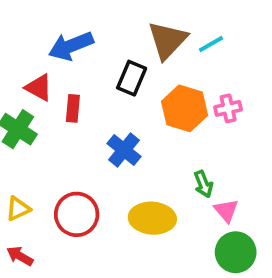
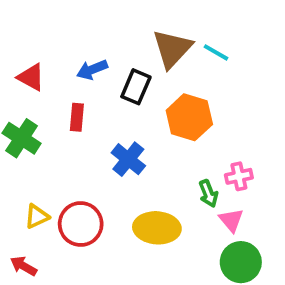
cyan line: (211, 44) -> (216, 52), turned 60
blue arrow: (71, 46) -> (92, 70), moved, size x0.7
red triangle: (39, 88) -> (31, 77), moved
pink cross: (228, 108) -> (239, 176), moved
yellow triangle: (18, 209) -> (37, 216), moved

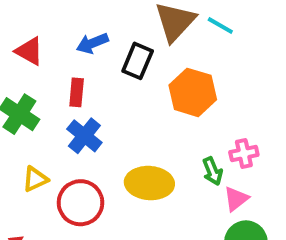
blue cross: (128, 159) -> (84, 136), moved
yellow triangle: (37, 216) -> (35, 179), moved
pink triangle: (231, 220) -> (236, 199), turned 32
yellow ellipse: (157, 228) -> (149, 183), moved

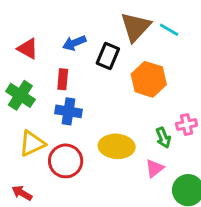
blue cross: (84, 136) -> (69, 111), turned -30
yellow triangle: (35, 179) -> (32, 143), size x1.4
pink triangle: (236, 199) -> (155, 168), moved

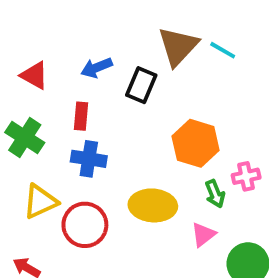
orange hexagon: (149, 79) -> (196, 143), moved

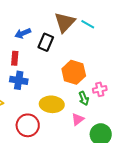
red circle: (85, 225) -> (28, 125), moved

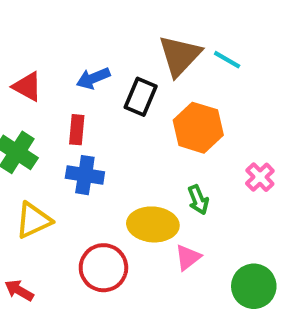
orange hexagon: (74, 72) -> (198, 128), moved
pink cross: (100, 89) -> (260, 177), moved, turned -32
green arrow: (84, 98) -> (198, 200), moved
pink triangle: (78, 119) -> (188, 257), moved

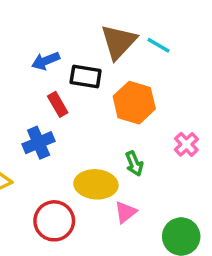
black rectangle: (141, 97) -> (86, 77), turned 76
red rectangle: (77, 130) -> (58, 104), moved, turned -35
blue cross: (85, 175) -> (39, 143), turned -32

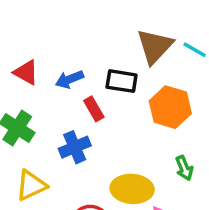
blue arrow: (46, 61) -> (69, 79), moved
green arrow: (134, 163) -> (184, 168), moved

